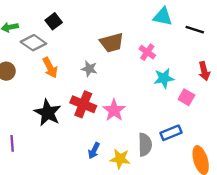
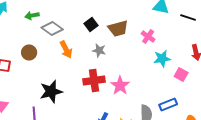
black square: (54, 21) -> (91, 24), moved
red cross: (83, 104) -> (94, 80), turned -30
black star: (48, 113) -> (51, 91), moved, turned 30

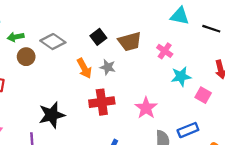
green arrow: (32, 15) -> (16, 37), moved
orange arrow: (66, 49) -> (84, 68), moved
brown circle: (29, 52) -> (26, 57), moved
pink star: (120, 85) -> (146, 108), moved

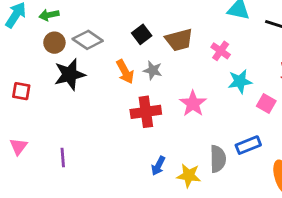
green arrow: (16, 37) -> (49, 15), moved
brown circle: (26, 57) -> (54, 43), moved
pink star: (146, 108) -> (193, 104), moved
black star: (52, 115) -> (70, 74), moved

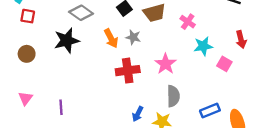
brown circle: (54, 43) -> (27, 54), moved
red square: (21, 91) -> (28, 16), moved
blue rectangle: (248, 145) -> (210, 111), moved
gray semicircle: (218, 159) -> (173, 96), moved

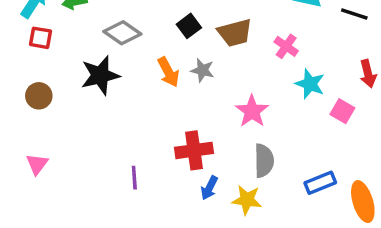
cyan star: (203, 46) -> (310, 84), turned 30
red cross: (128, 71) -> (194, 150), moved
purple line: (61, 107) -> (134, 178), moved

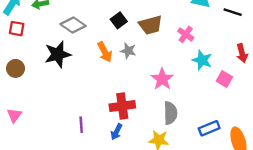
blue arrow: (209, 188) -> (116, 132), moved

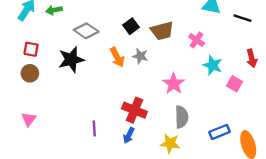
red square: (17, 29) -> (31, 49), moved
red cross: (122, 106) -> (134, 110), turned 30

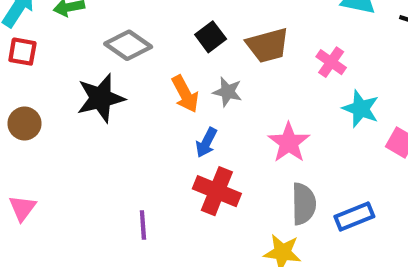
red square: (31, 49) -> (22, 52), moved
blue rectangle: (220, 132) -> (354, 217), moved
blue arrow: (129, 135) -> (206, 143), moved

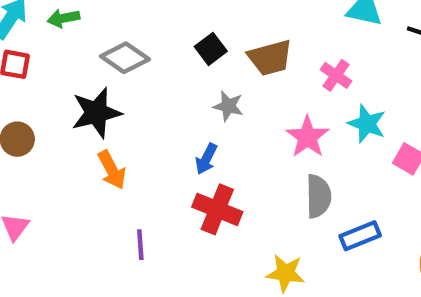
orange arrow: (185, 94) -> (112, 170), moved
pink star: (289, 143) -> (307, 137), moved
gray semicircle: (304, 204) -> (318, 196), moved

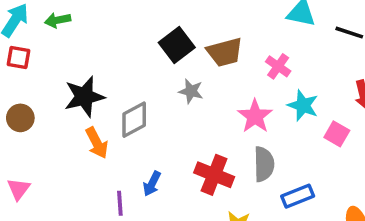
black square: (211, 49) -> (177, 45), size x1.4
gray diamond: (125, 58) -> (134, 120), moved, turned -63
blue arrow: (206, 159) -> (152, 184), moved
red cross: (217, 209) -> (214, 175), moved

